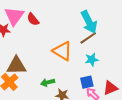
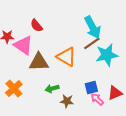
pink triangle: (14, 16) -> (23, 45), moved, turned -30
cyan star: (92, 60) -> (107, 55), moved, size x1.6
brown triangle: (16, 66) -> (39, 62), moved

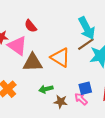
pink arrow: (97, 99) -> (81, 99), moved

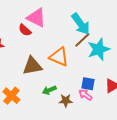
pink triangle: (17, 46) -> (36, 18), moved
blue square: (85, 88) -> (88, 84), turned 32

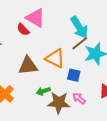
blue square: (88, 84) -> (74, 75), moved
brown star: (66, 101) -> (59, 103), size x1.6

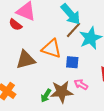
green arrow: (43, 91) -> (46, 96), moved, turned -32

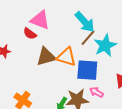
brown triangle: (26, 60) -> (46, 57), moved
blue square: (72, 62) -> (87, 70), size x1.6

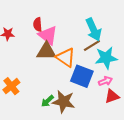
pink triangle: (40, 20) -> (48, 35), moved
red semicircle: (30, 34) -> (38, 24), turned 32
pink arrow: (96, 92) -> (105, 81), moved, turned 112

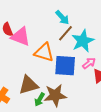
cyan arrow: (93, 30) -> (62, 18), size x0.7
brown triangle: (46, 51) -> (28, 85), moved

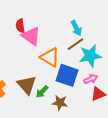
brown triangle: (28, 85) -> (27, 85), turned 50
brown star: (55, 95) -> (60, 103), moved, size x0.7
green arrow: (40, 100) -> (42, 92), moved

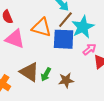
pink triangle: (31, 36) -> (15, 39), moved
orange triangle: (50, 57) -> (41, 28), moved
blue square: (67, 75) -> (64, 39), moved

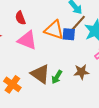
blue square: (64, 39) -> (69, 34), moved, size x0.6
brown star: (66, 80) -> (81, 72), moved

